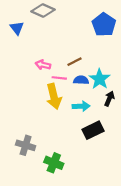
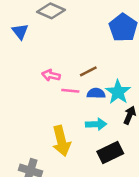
yellow arrow: (54, 96) -> (61, 141), moved

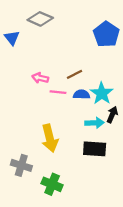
cyan arrow: (96, 124) -> (95, 123), moved
black rectangle: (110, 153) -> (95, 149), turned 30

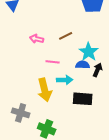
pink line: (58, 92) -> (53, 62), moved
blue semicircle: (82, 94) -> (83, 65), moved
cyan arrow: (95, 123) -> (65, 80), moved

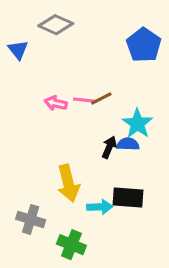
pink line: (53, 62) -> (84, 100), moved
black arrow: (98, 70) -> (109, 147), moved
cyan arrow: (65, 80) -> (100, 207), moved

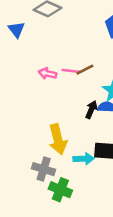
gray cross: (31, 219) -> (44, 169), moved

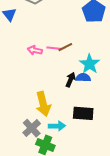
cyan arrow: (84, 159) -> (57, 126), moved
gray cross: (44, 169) -> (32, 128), turned 30

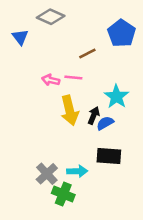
brown line: (65, 47) -> (87, 53), moved
blue semicircle: (83, 78) -> (105, 123), moved, turned -32
yellow arrow: (43, 104) -> (70, 110), moved

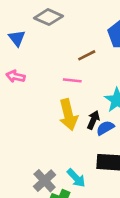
pink arrow: (51, 80) -> (16, 76), moved
cyan arrow: (77, 171) -> (76, 178), turned 48

